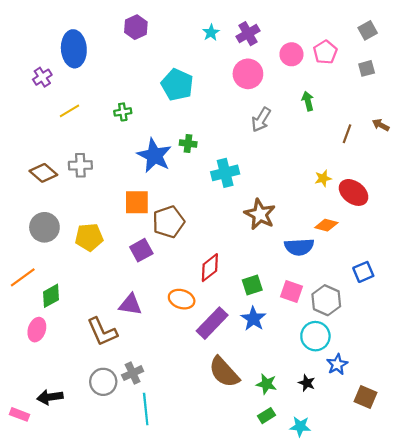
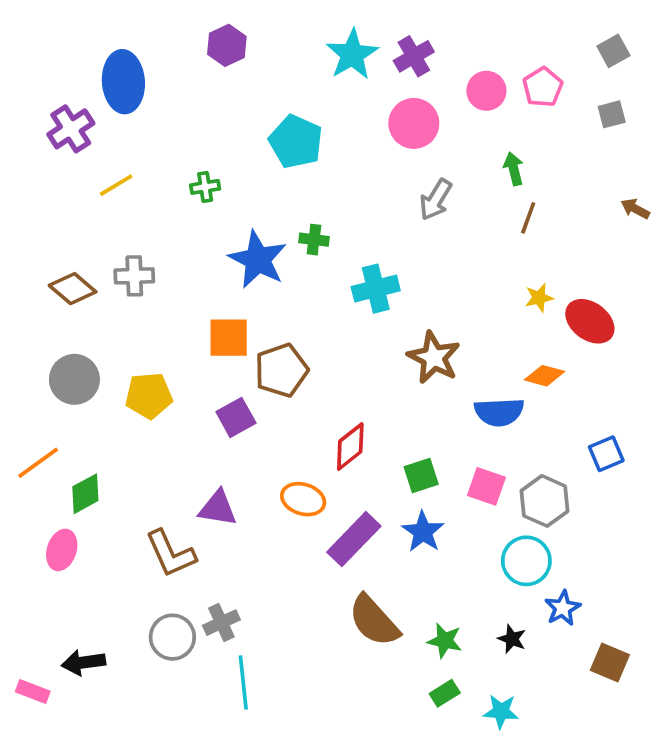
cyan star: (211, 33) -> (352, 54), size x1.8
purple cross: (42, 77) -> (71, 129), size x1.4
brown line: (347, 134) -> (528, 218), moved

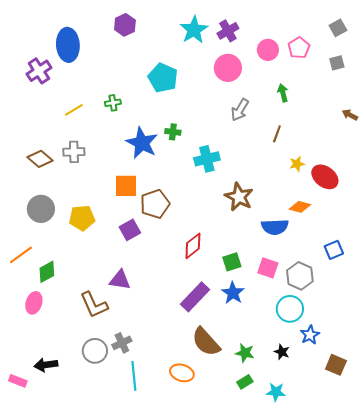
yellow line: (116, 185) -> (74, 110), moved
brown line: (528, 218) -> (277, 134), moved
orange ellipse: (303, 499) -> (182, 373), moved

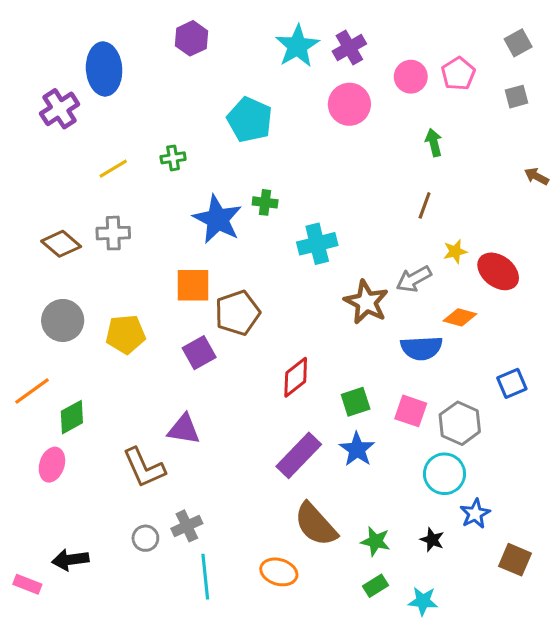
gray arrow: (240, 110) -> (414, 279), moved, turned 30
gray circle: (95, 351) -> (145, 538), size x0.7

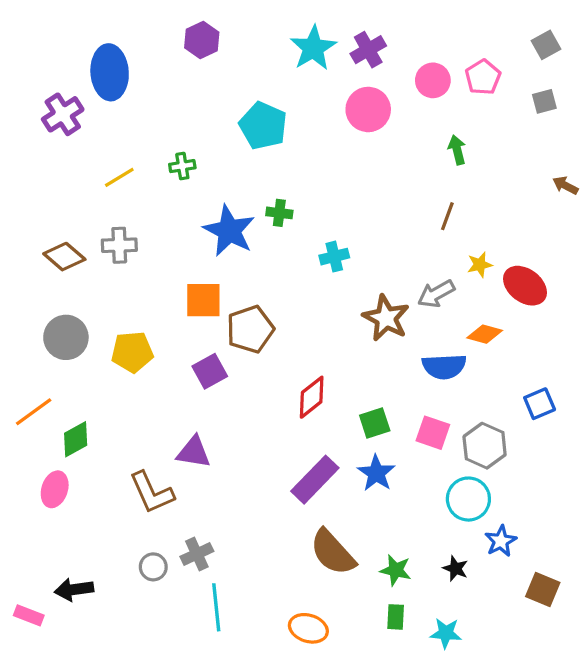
cyan cross: (317, 244) -> (334, 257), size x0.7
orange ellipse: (279, 572) -> (308, 628), moved
green rectangle: (375, 586) -> (396, 617), turned -55

